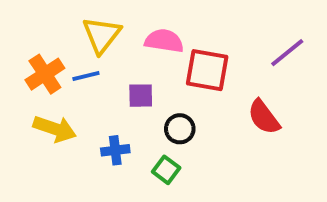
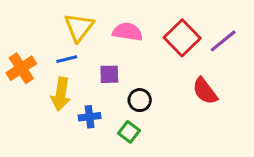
red square: (207, 70) -> (182, 38), moved, turned 36
orange cross: (45, 74) -> (21, 68), moved
yellow arrow: (55, 129) -> (61, 94), moved, turned 80

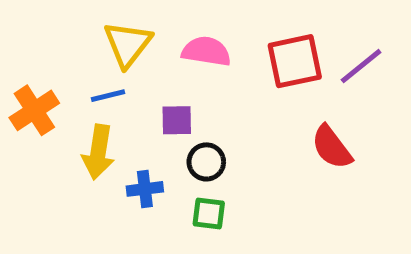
red square: (182, 38) -> (295, 61), turned 32
black circle: (140, 100) -> (206, 162), moved
green square: (129, 132) -> (209, 214), turned -30

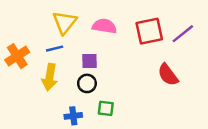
black circle: (206, 162) -> (87, 83), moved
blue cross: (145, 189) -> (73, 116), moved

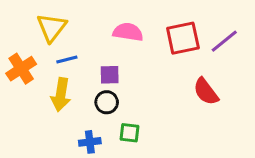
yellow triangle: (65, 22) -> (52, 27), moved

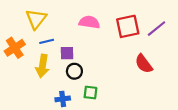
purple square: (110, 75) -> (67, 53), moved

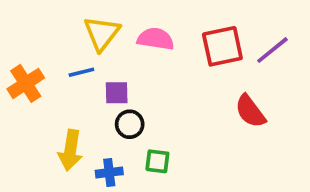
yellow triangle: (36, 19) -> (102, 33), moved
yellow arrow: (42, 66) -> (70, 150), moved

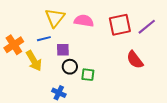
yellow arrow: (70, 150) -> (34, 61), moved, turned -40
green square: (157, 161) -> (88, 75), moved
blue cross: (109, 172) -> (59, 93), turned 32

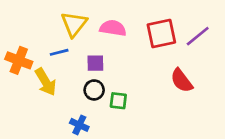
orange cross: (14, 45) -> (19, 60), turned -36
purple square: (63, 50) -> (95, 63), moved

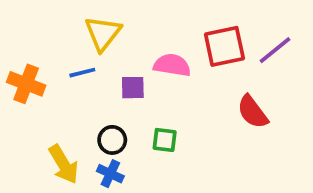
pink semicircle: (113, 28) -> (172, 65), moved
yellow arrow: (46, 82) -> (64, 164), moved
black circle: (94, 90) -> (112, 140), moved

